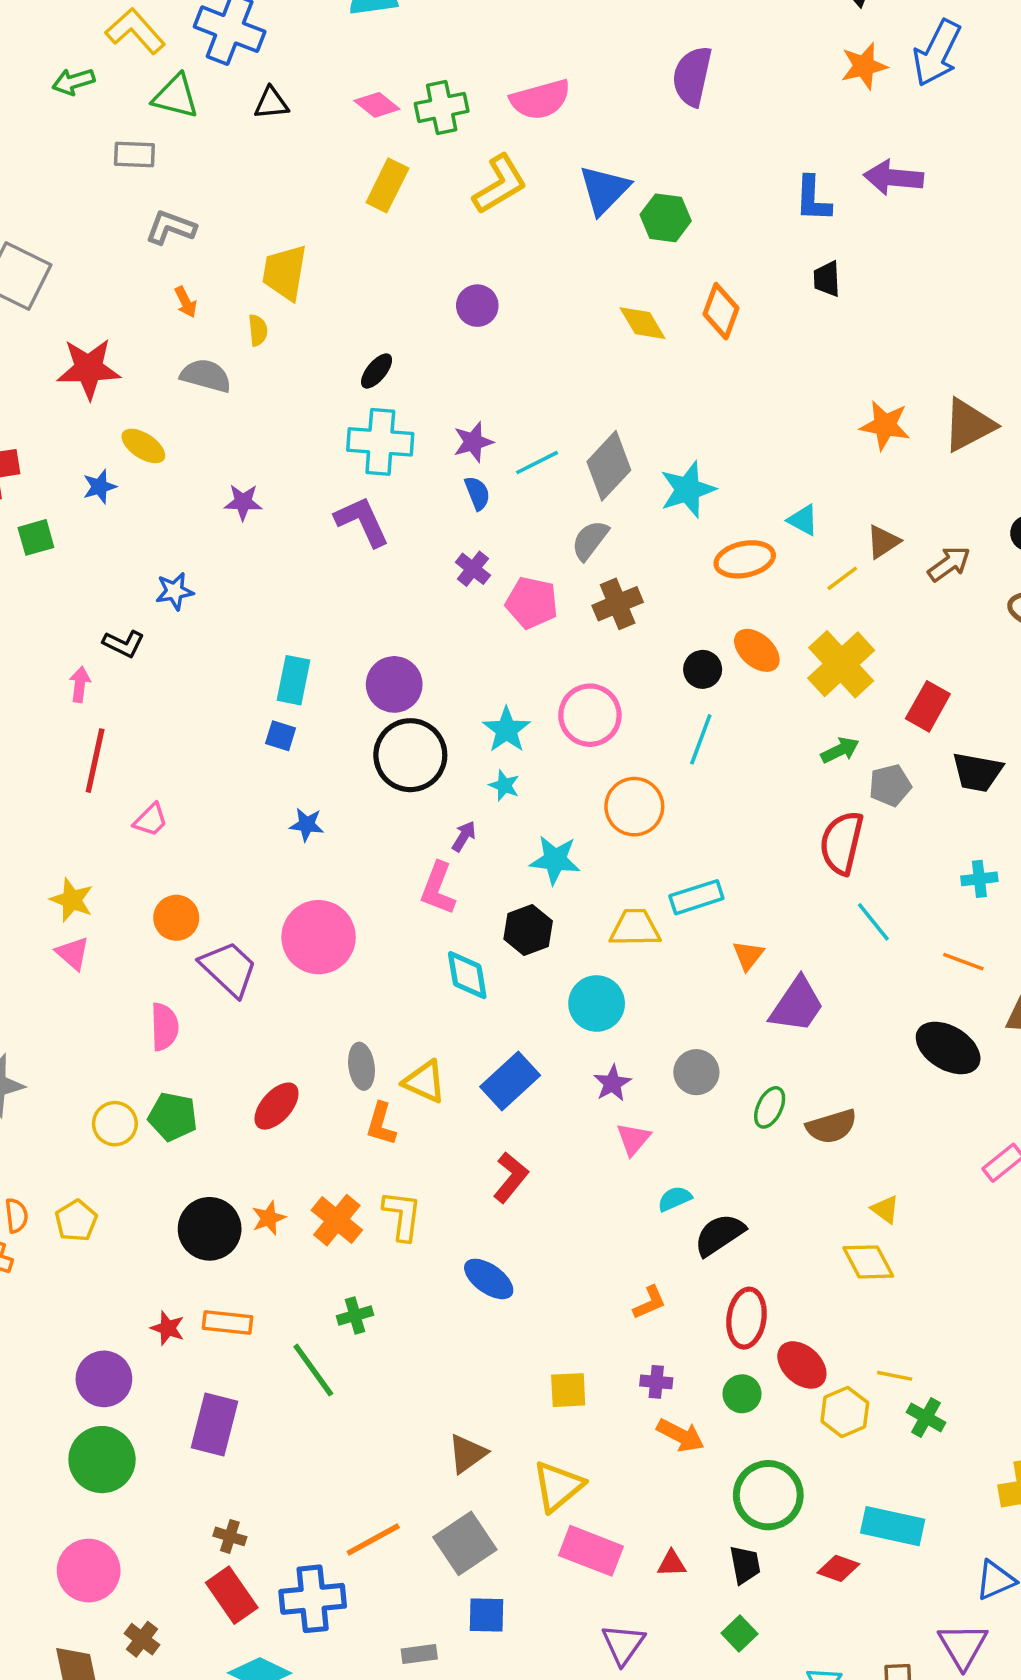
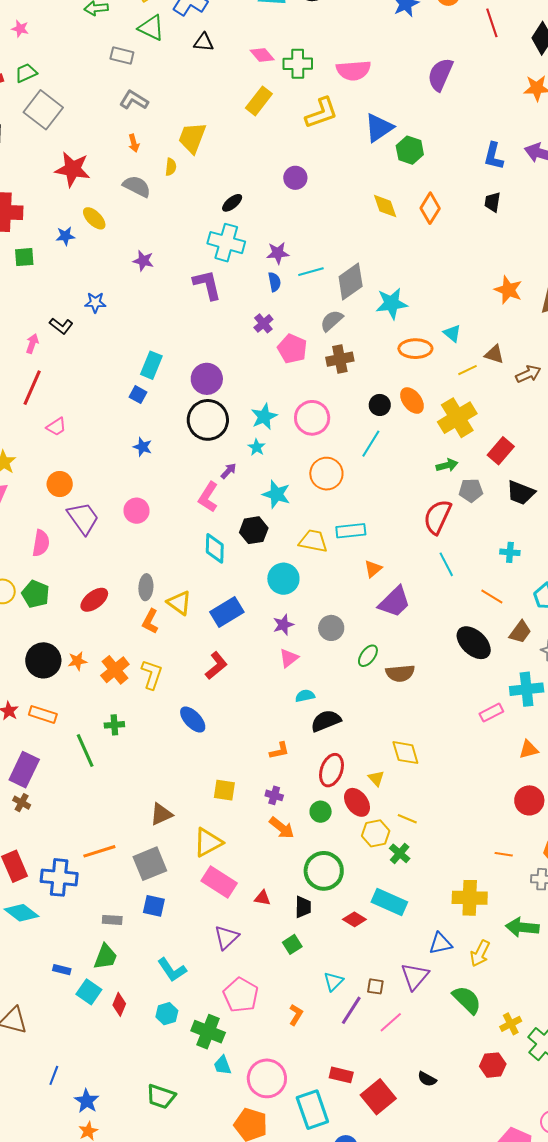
brown triangle: (883, 542) -> (494, 354), turned 40
pink circle: (319, 937) -> (136, 511), size x0.6
yellow triangle: (885, 1209) -> (376, 778), moved
green cross: (926, 1417) -> (400, 853), moved
brown cross: (230, 1536) -> (22, 803), moved

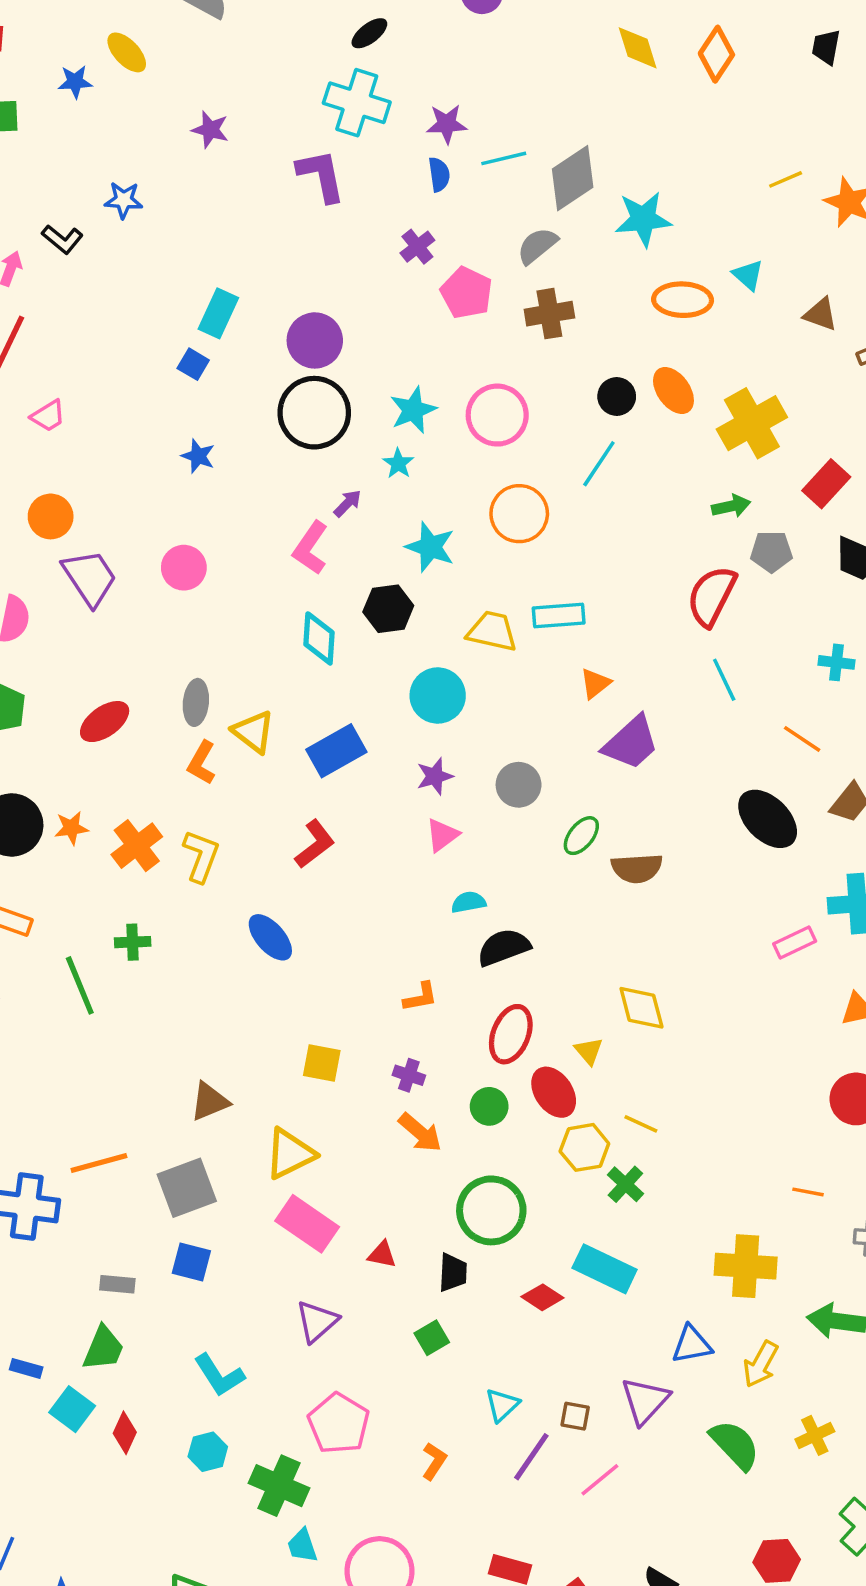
yellow line: (467, 370) -> (786, 179), moved
yellow cross: (511, 1024) -> (815, 1435), moved

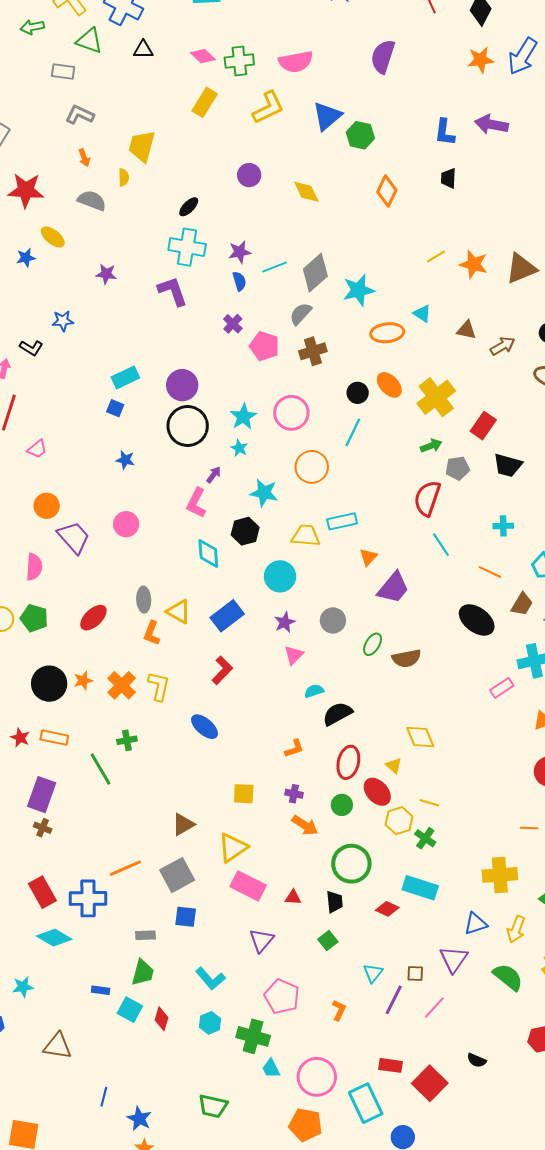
yellow diamond: (638, 48) -> (306, 192), moved
cyan rectangle: (218, 313) -> (125, 377), turned 48

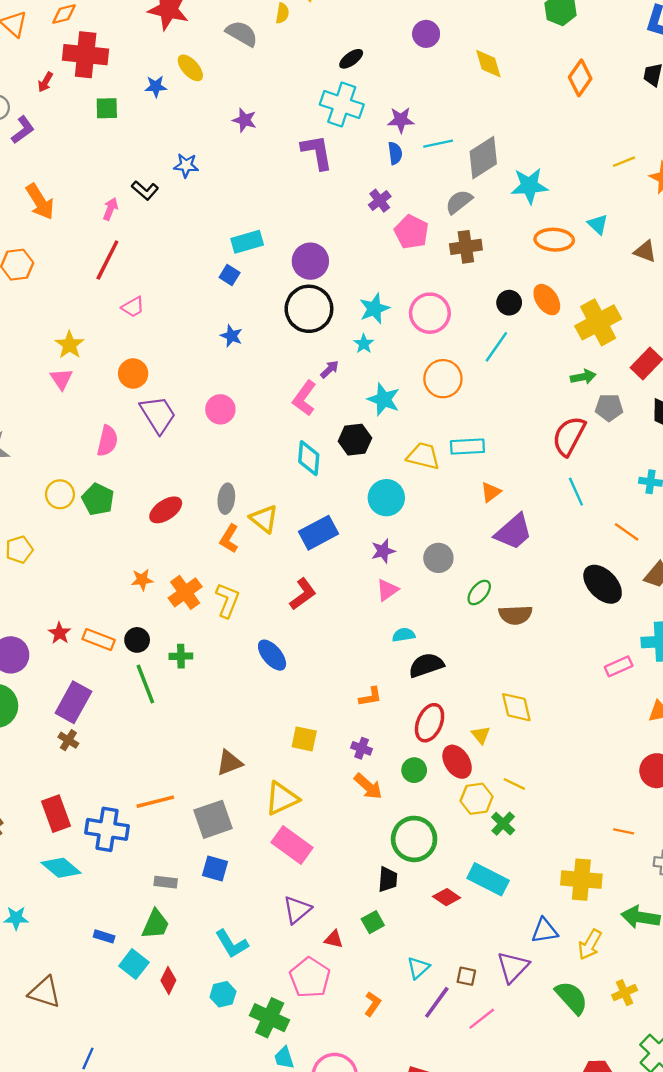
black circle: (49, 684) -> (137, 640), moved, size x0.6
red triangle: (293, 897) -> (334, 939), moved

